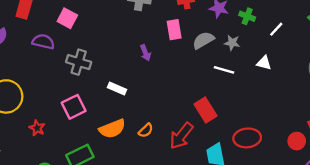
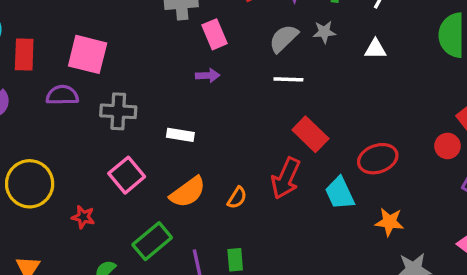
pink square: (67, 18) -> (88, 54), size x1.4
pink rectangle: (174, 30) -> (215, 34), moved
purple arrow: (145, 53) -> (208, 75), turned -56
white line: (224, 70) -> (288, 79), moved
orange semicircle: (146, 130) -> (237, 198), moved

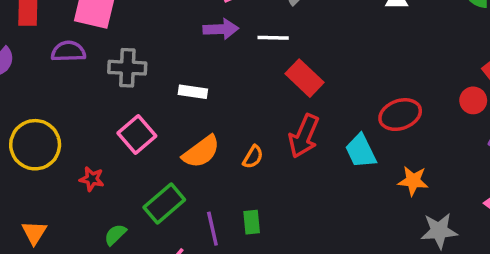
purple arrow: (208, 75) -> (221, 29), size x1.4
white line: (288, 79) -> (273, 38), moved
red rectangle: (310, 134) -> (305, 78), moved

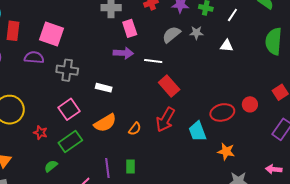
red circle: (473, 100) -> (250, 104), moved
green rectangle: (164, 204) -> (70, 142), moved

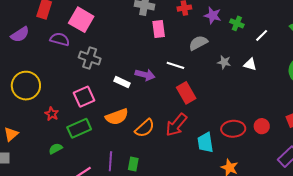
gray star: (196, 33) -> (224, 62), moved
purple arrow: (123, 53) -> (145, 75), moved
orange semicircle: (135, 129) -> (145, 128), size x1.5

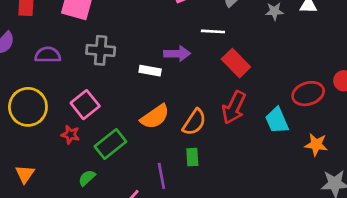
purple semicircle: (60, 39) -> (48, 55), moved
pink square: (84, 97) -> (85, 105), moved
green rectangle: (133, 164) -> (192, 157), moved

